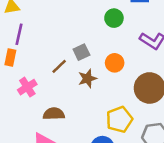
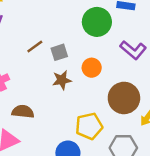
green circle: (114, 18) -> (97, 22), size x1.5
brown line: (59, 66) -> (35, 46), moved

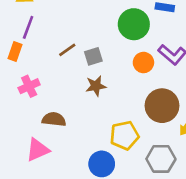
orange circle: (92, 68) -> (143, 63), moved

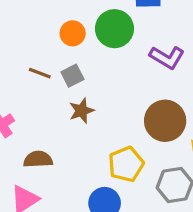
brown line: (67, 50) -> (40, 73), turned 66
orange circle: (143, 63) -> (73, 33), moved

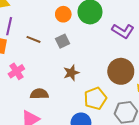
brown line: (40, 73) -> (34, 39), moved
brown star: (82, 111) -> (71, 73), moved

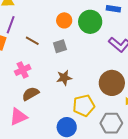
pink cross: (16, 71) -> (23, 70), moved
brown semicircle: (39, 94) -> (31, 94), turned -36

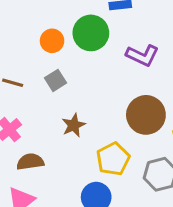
brown semicircle: (31, 94) -> (30, 162), turned 36

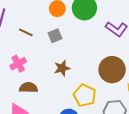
yellow pentagon: (113, 159) -> (85, 95), turned -30

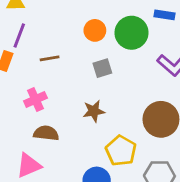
brown line: (26, 32) -> (50, 58), turned -40
gray square: (55, 36) -> (102, 68), moved

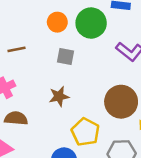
gray square: (102, 68) -> (65, 56), turned 30

